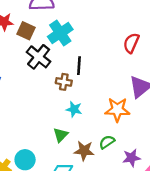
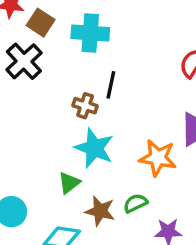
cyan cross: (60, 33) -> (90, 33), turned 30
black cross: (39, 57) -> (24, 61), moved
cyan star: (74, 109) -> (94, 148), size x1.6

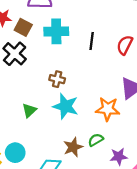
black line: (111, 85) -> (92, 41), moved
green triangle: (69, 183) -> (29, 110), moved
brown star: (100, 211) -> (73, 147), turned -30

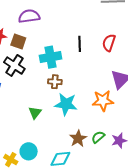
cyan cross: (56, 31) -> (51, 57), moved
green semicircle: (96, 140) -> (98, 137), moved

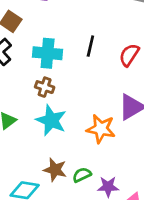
brown star: (78, 139) -> (55, 170), turned 30

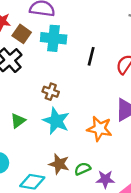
cyan cross: (48, 53) -> (54, 38), moved

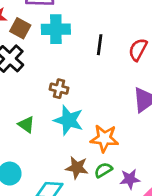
green triangle: (18, 121) -> (26, 125), turned -42
orange star: (100, 129) -> (104, 138), moved

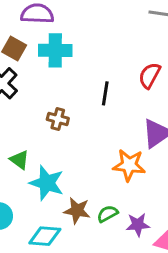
black line: (100, 45) -> (105, 93), moved
cyan star: (69, 120) -> (47, 183), moved
orange star: (104, 138) -> (129, 165), moved

